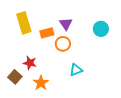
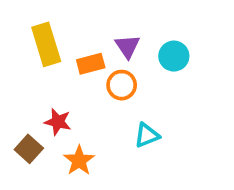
cyan circle: (101, 29) -> (174, 56), moved

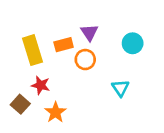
yellow rectangle: (46, 44) -> (32, 50), moved
cyan circle: (174, 56) -> (133, 43), moved
cyan triangle: (147, 135) -> (120, 88), moved, turned -42

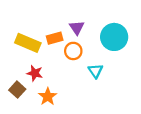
cyan circle: (133, 43) -> (114, 37), size x1.5
yellow rectangle: (32, 50) -> (28, 43), turned -50
cyan triangle: (120, 88) -> (95, 71), moved

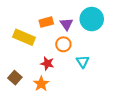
cyan circle: (114, 37) -> (92, 19), moved
orange rectangle: (55, 38) -> (46, 22), moved
red star: (35, 73) -> (47, 64), moved

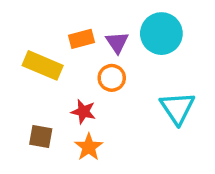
cyan triangle: (83, 61) -> (177, 108), moved, size x1.5
brown square: (15, 78) -> (41, 136), moved, turned -32
orange star: (41, 84) -> (89, 147), moved

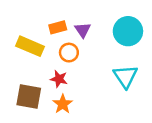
cyan circle: (161, 34) -> (128, 31), moved
orange circle: (112, 78) -> (69, 53), moved
brown square: (41, 136) -> (29, 96), size x1.5

